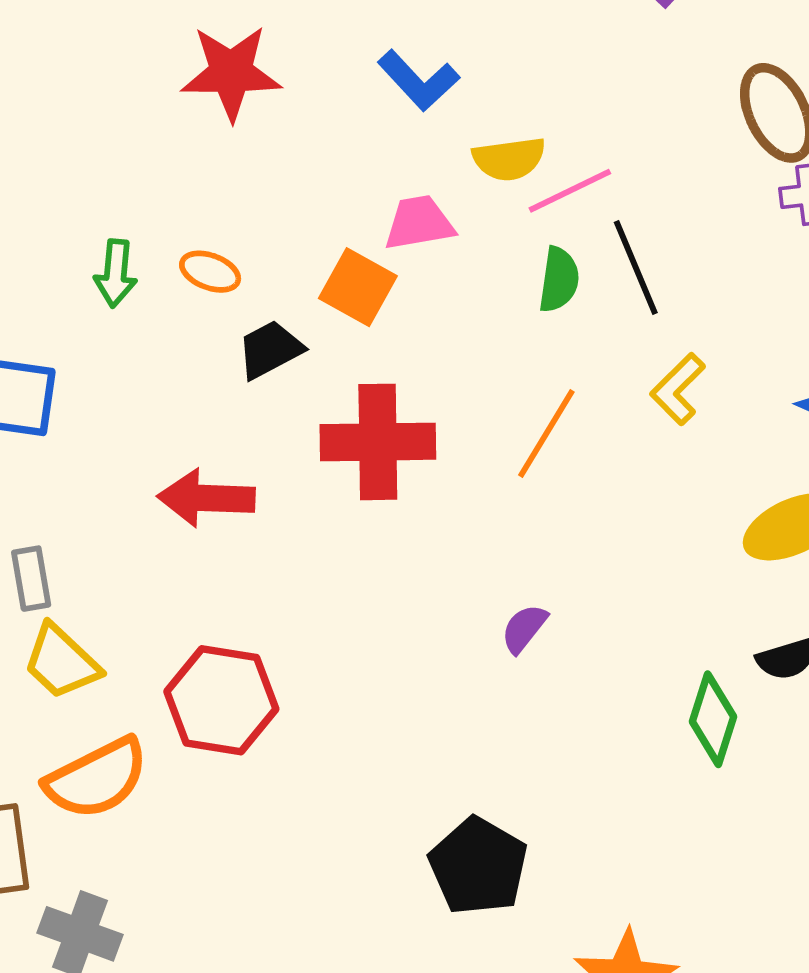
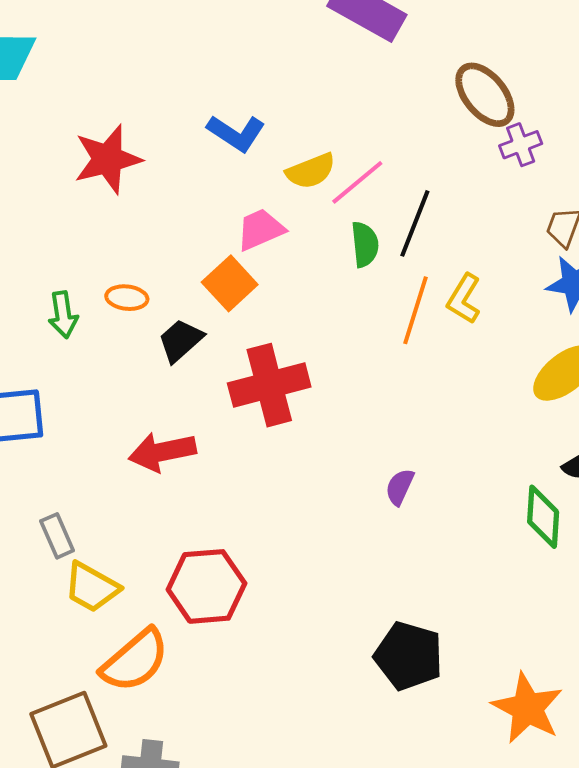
black line: (636, 268) -> (415, 223), turned 58
orange square: (358, 287) -> (230, 283), turned 32
orange line: (546, 434) -> (416, 310), moved

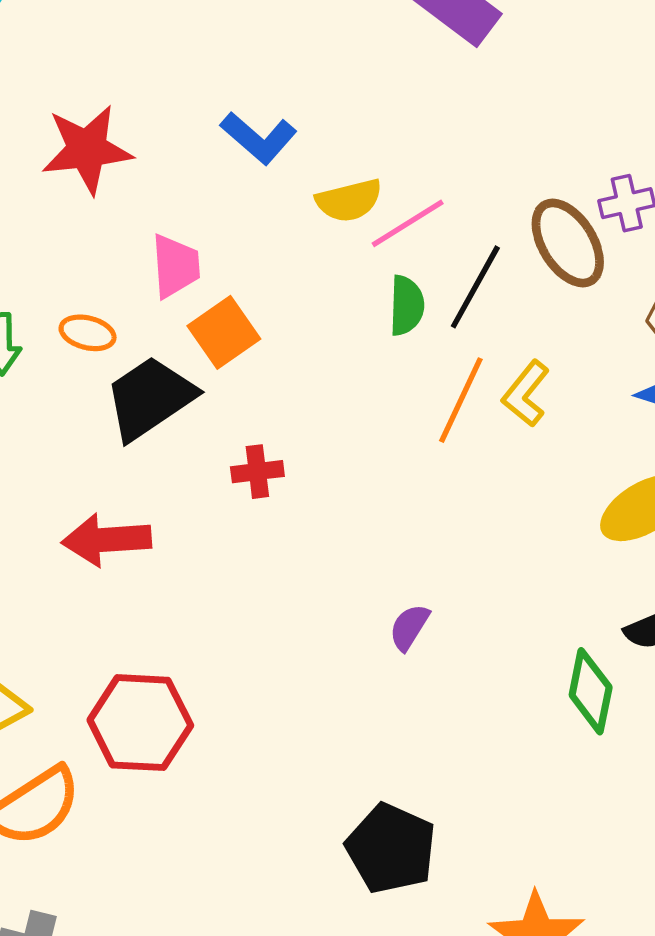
brown ellipse: (485, 95) -> (568, 243), moved
pink trapezoid: (260, 229) -> (175, 266), moved, turned 102
black trapezoid: (181, 340) -> (150, 398), size x1.5
red cross: (269, 385) -> (257, 472), size x0.5

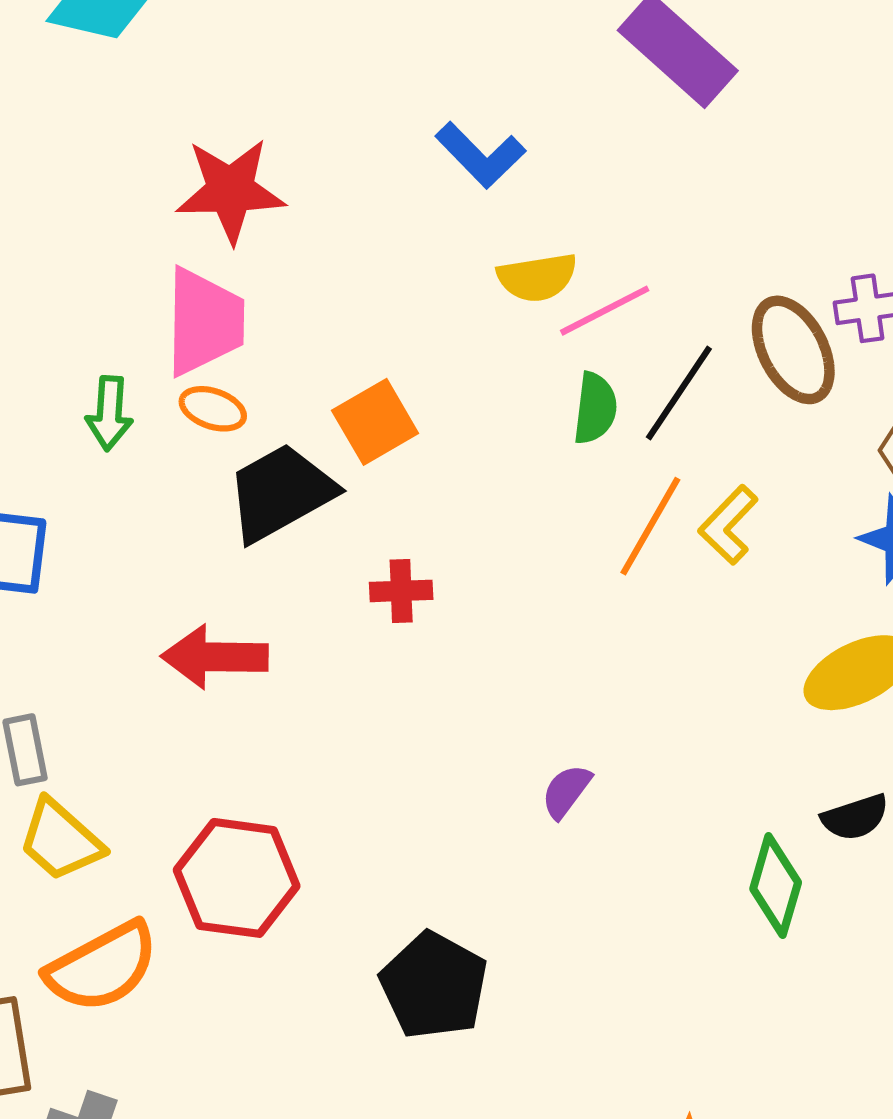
blue L-shape: (259, 138) -> (480, 155), moved
pink trapezoid: (175, 266) -> (204, 322), moved, size x1.4
black pentagon: (391, 848) -> (434, 986), moved

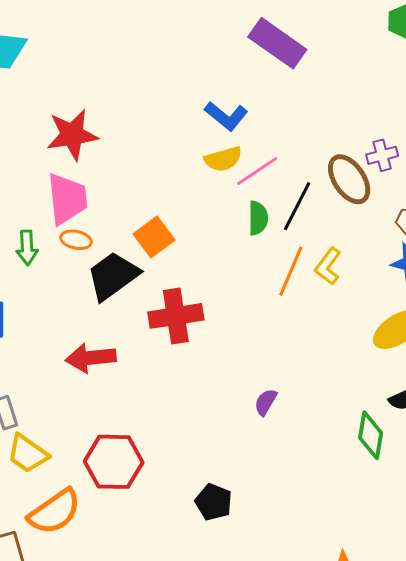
blue L-shape: (480, 155) -> (226, 116), moved
red cross: (401, 591) -> (176, 316), size x1.8
black pentagon: (434, 986) -> (214, 502), size x0.7

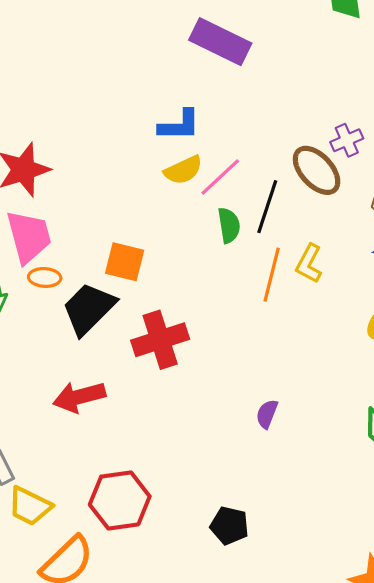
blue L-shape: (226, 116) -> (179, 125), turned -30
orange square: (154, 237) -> (125, 262), turned -30

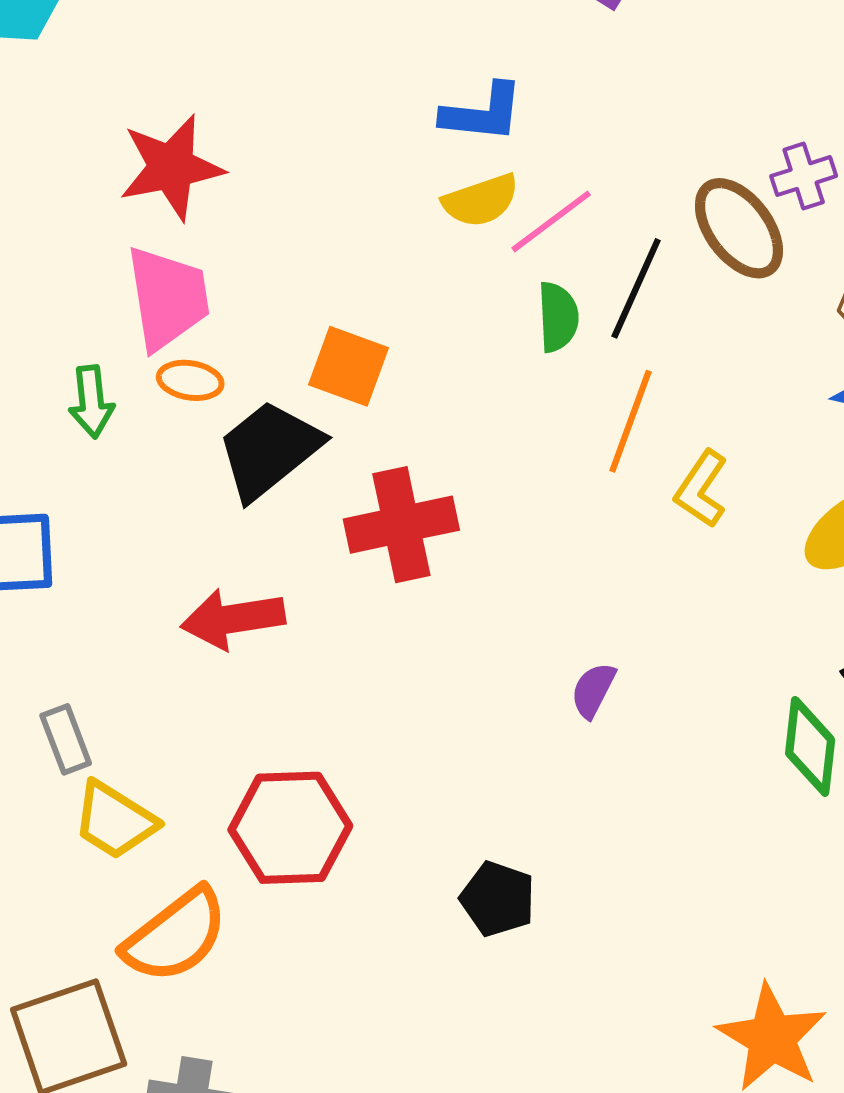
yellow L-shape: (309, 264) -> (701, 489), moved

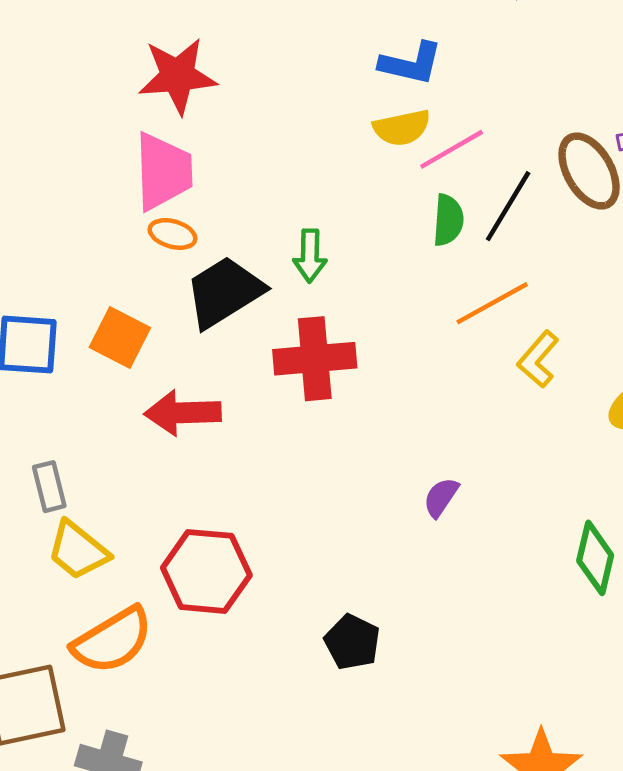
orange square: (348, 366) -> (120, 337), moved
green arrow: (91, 402) -> (310, 256), moved
orange line: (631, 421) -> (492, 303), turned 34

